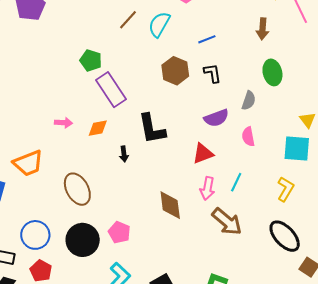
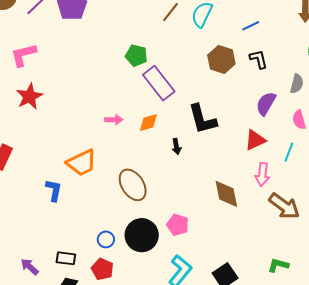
purple semicircle: (216, 118) -> (266, 104), turned 145
cyan line: (236, 182) -> (289, 152), moved
blue circle: (35, 235) -> (106, 239), moved, size x0.6

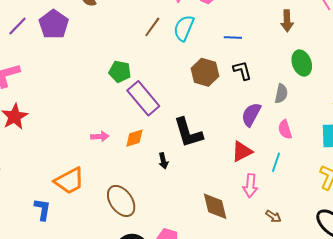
blue line: (251, 26) -> (233, 37), turned 30
brown arrow: (284, 206) -> (273, 216), size x0.5

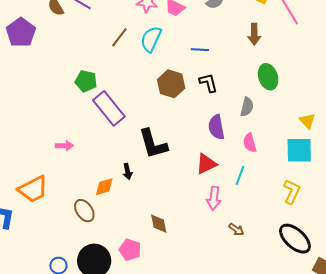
purple semicircle: (251, 115) -> (216, 127), turned -40
orange diamond: (134, 138) -> (104, 187), moved
brown ellipse: (121, 201) -> (84, 211), size x0.7
brown diamond: (215, 206) -> (159, 224), moved, size x0.7

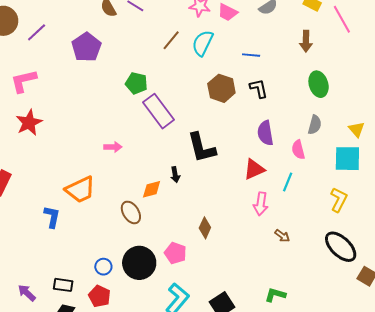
purple pentagon: (21, 32) -> (86, 47), moved
gray semicircle: (247, 107) -> (315, 125), moved
brown diamond: (159, 224) -> (205, 228), turned 35

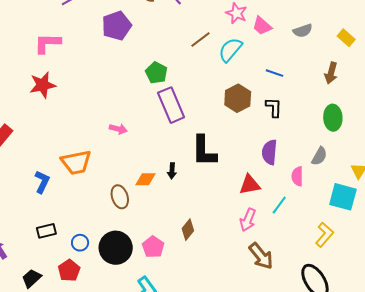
brown arrow: (282, 236) -> (261, 256), size x1.8
black rectangle: (63, 285) -> (46, 231), moved, turned -36

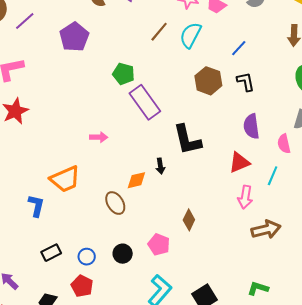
blue line: (274, 73) -> (239, 48), turned -54
black circle: (116, 248) -> (123, 254), size x0.6
brown arrow: (261, 256) -> (266, 229), turned -52

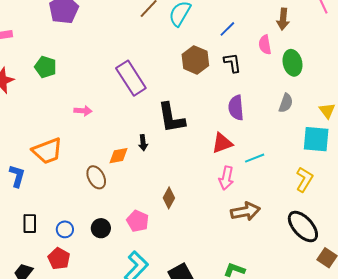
green pentagon: (124, 74) -> (46, 67), moved
pink semicircle: (284, 144) -> (265, 45), moved
cyan line: (273, 176) -> (255, 158), turned 42
black rectangle: (51, 253) -> (30, 224), turned -66

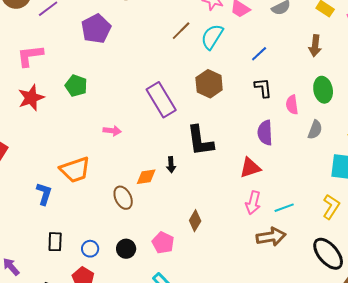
pink semicircle: (265, 45) -> (292, 105), moved
brown hexagon: (195, 60) -> (209, 84), moved
cyan line: (255, 158) -> (284, 208), moved

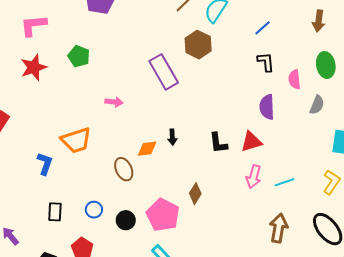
brown hexagon: (209, 84) -> (198, 45), moved
black L-shape: (200, 141) -> (218, 143), moved, size x0.7
brown arrow: (271, 237) -> (279, 228), moved, turned -72
pink pentagon: (163, 243) -> (163, 215), size x1.5
blue circle: (90, 249) -> (94, 210), moved

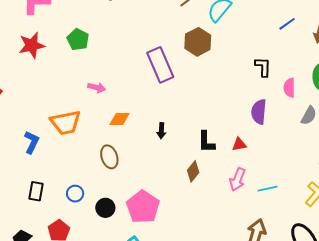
blue line: (262, 28) -> (287, 24), moved
pink arrow: (114, 102) -> (97, 88), moved
red triangle: (251, 142) -> (239, 144), size x0.7
orange diamond: (147, 149) -> (120, 119), moved
brown diamond: (195, 194) -> (193, 171), moved

